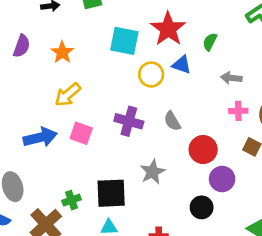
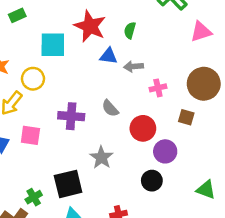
yellow circle: (151, 74) -> (33, 79), moved
gray arrow: (231, 78) -> (134, 66), moved
pink cross: (238, 111) -> (158, 88), moved

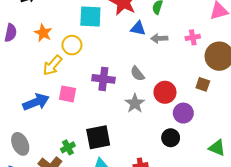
pink cross: (158, 88) -> (193, 37), moved
gray star: (101, 157) -> (135, 103), moved

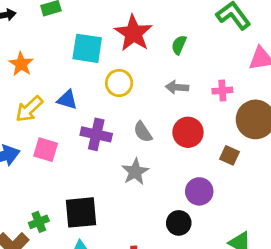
blue triangle: (138, 28) -> (67, 100), moved
yellow circle: (72, 45) -> (119, 83), moved
red circle: (165, 92) -> (188, 132), moved

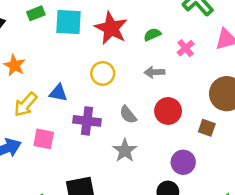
green semicircle: (179, 45) -> (152, 34), turned 48
cyan square: (87, 48) -> (69, 22), moved
pink cross: (222, 91) -> (186, 48), moved, turned -30

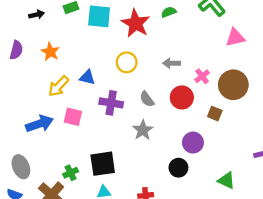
green semicircle: (152, 34) -> (169, 12), moved
pink cross: (186, 48) -> (202, 76), moved

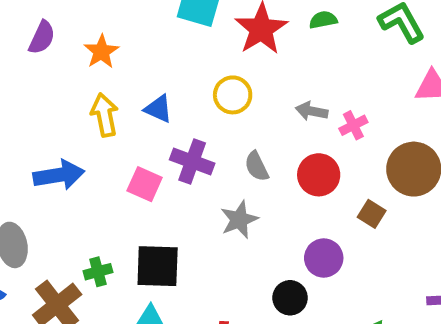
pink cross: (202, 76) -> (353, 125), moved
yellow arrow: (58, 86) -> (105, 115), turned 115
pink square: (73, 117) -> (145, 184), moved

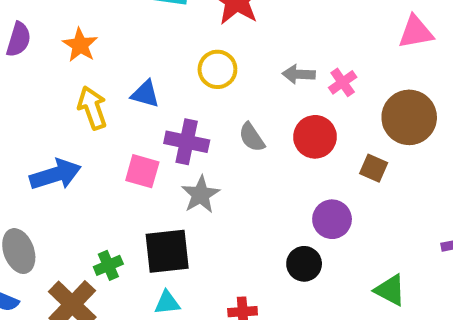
gray star: (239, 220) -> (201, 195), moved

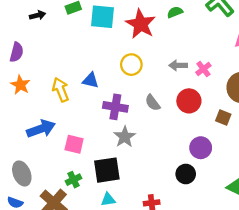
orange star: (80, 45) -> (20, 85), moved
pink square: (142, 171) -> (74, 144), moved

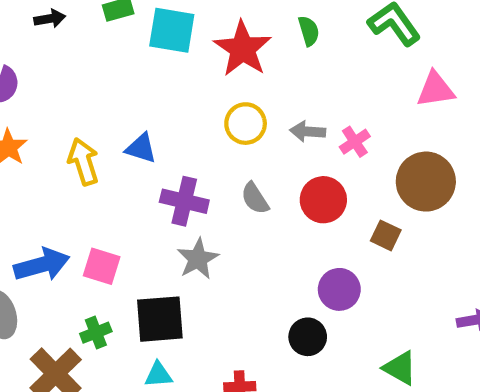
green semicircle: (175, 12) -> (309, 31), turned 91
yellow circle: (131, 65) -> (246, 124), moved
blue arrow: (41, 129) -> (42, 265), moved

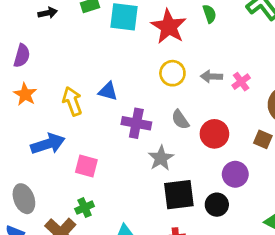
red circle: (323, 200) -> (214, 134), moved
gray star: (198, 259) -> (161, 158), moved
blue arrow: (42, 265) -> (48, 144), moved
black square: (160, 319) -> (179, 195), moved

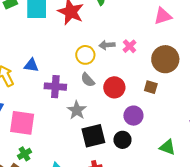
yellow circle: (172, 73) -> (85, 55), moved
pink square: (86, 166) -> (22, 123), size x1.5

